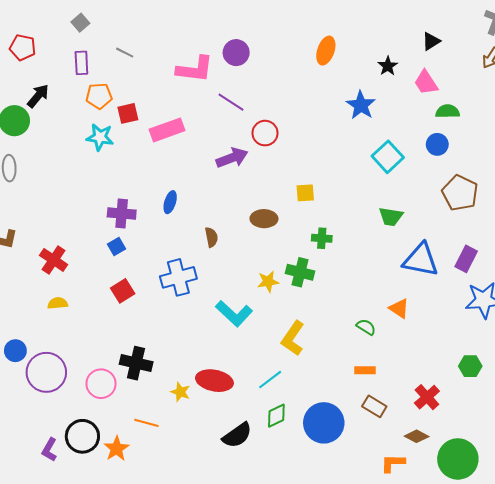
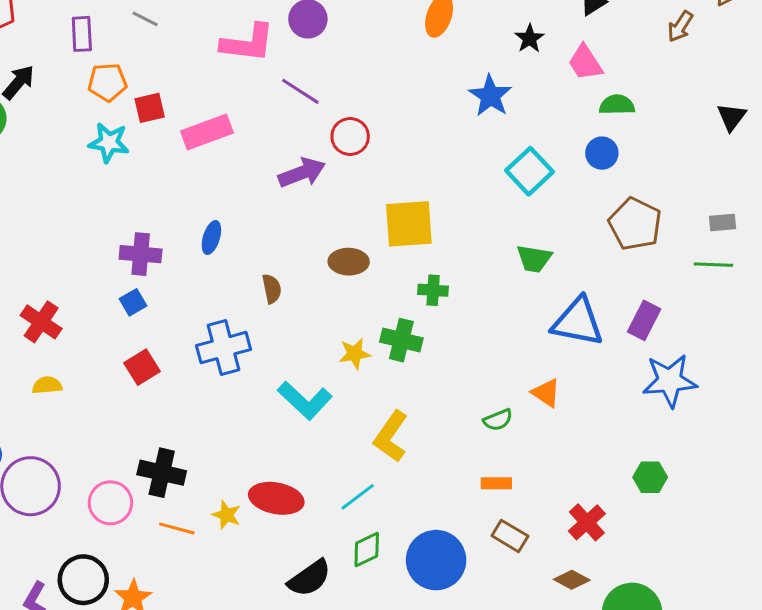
yellow square: (305, 193) -> (409, 224), size x1.8
green semicircle: (366, 327) -> (498, 420), turned 126
orange line: (146, 423) -> (177, 528), moved

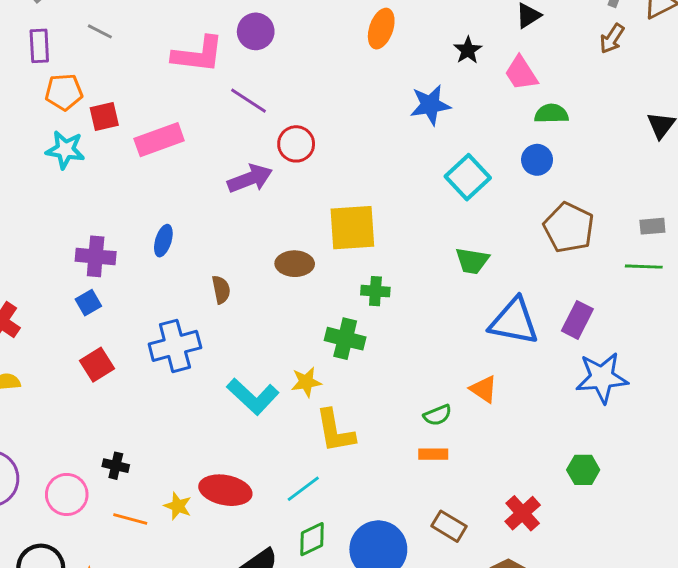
blue star: (490, 96) -> (430, 105), turned 30
yellow star: (355, 354) -> (306, 382), moved
yellow L-shape: (391, 436) -> (335, 431), turned -45
black cross: (162, 473) -> (116, 466), size x0.6
orange rectangle: (496, 483) -> (433, 454), moved

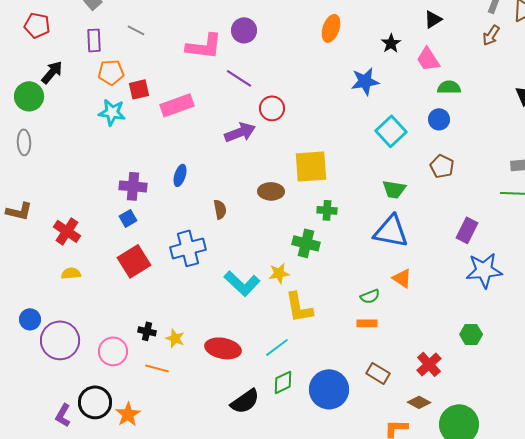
brown pentagon: (569, 228) -> (442, 166), moved, size x0.7
blue triangle: (514, 321) -> (391, 231), moved
red square: (97, 365) -> (134, 261), size x1.4
yellow star: (178, 506) -> (175, 338), moved

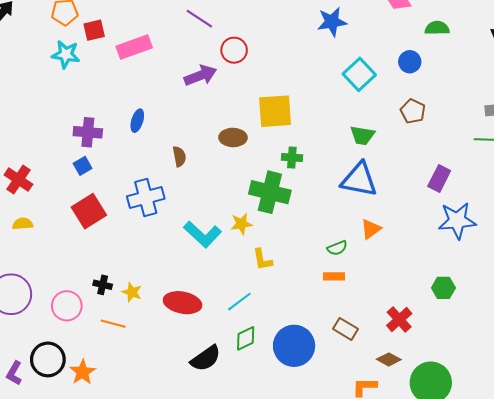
green semicircle: (449, 87) -> (437, 28), moved
green cross: (306, 243) -> (270, 192), size x1.4
orange triangle: (402, 278) -> (371, 229), turned 50
yellow L-shape: (299, 307) -> (262, 260), size x0.7

